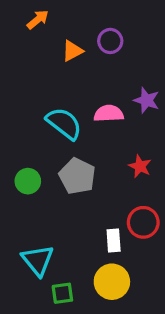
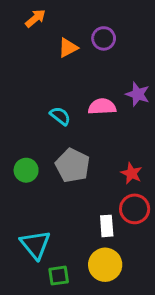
cyan semicircle: (64, 123) -> (60, 116), size x0.6
red star: (140, 166) -> (131, 173), moved

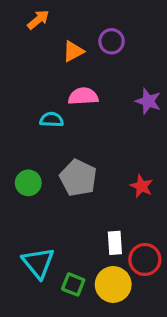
pink semicircle: (102, 107) -> (83, 96), moved
cyan semicircle: (60, 116) -> (52, 120), moved, turned -35
red circle: (135, 209) -> (145, 259), moved
green square: (59, 276) -> (73, 284), moved, turned 30

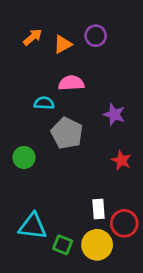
orange arrow: (38, 20) -> (33, 37), moved
purple star: (148, 101) -> (114, 114), moved
gray pentagon: (78, 178) -> (67, 133), moved
cyan triangle: (38, 263) -> (33, 226), turned -44

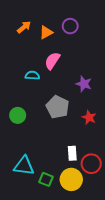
pink semicircle: (71, 83) -> (52, 61), turned -54
gray pentagon: (67, 133) -> (58, 107), moved

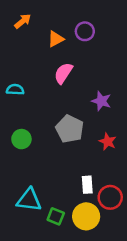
orange arrow: (24, 27) -> (23, 21), moved
cyan semicircle: (32, 75) -> (15, 90), moved

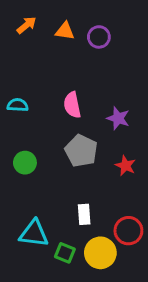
orange triangle: (56, 39) -> (65, 31), moved, turned 36
pink semicircle: (63, 73) -> (72, 105), moved, turned -45
white rectangle: (87, 185) -> (84, 214), moved

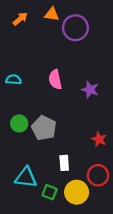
orange triangle: (65, 31) -> (52, 14), moved
purple circle: (99, 37) -> (75, 28), size x1.5
gray pentagon: (81, 151) -> (44, 128), moved
red star: (125, 166) -> (99, 139), moved

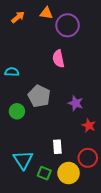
pink semicircle: (55, 80) -> (58, 59), moved
purple star: (90, 90) -> (76, 103), moved
gray pentagon: (44, 128) -> (39, 96), moved
cyan triangle: (26, 178) -> (23, 160), turned 50

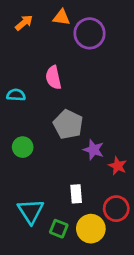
pink semicircle: (58, 59) -> (53, 78), moved
gray pentagon: (39, 96) -> (68, 124), moved
purple star: (76, 103) -> (94, 150), moved

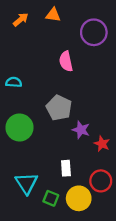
purple circle: (90, 33) -> (94, 32), moved
pink semicircle: (53, 78) -> (66, 61), moved
green circle: (23, 147) -> (19, 127), size x1.5

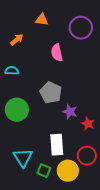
orange triangle: (53, 15) -> (42, 20), moved
orange arrow: (21, 19) -> (17, 40), moved
white rectangle: (66, 168) -> (57, 145), size x1.5

